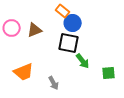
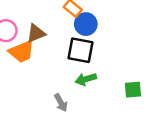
green arrow: (83, 61) -> (86, 79), moved, turned 112
orange trapezoid: (24, 72) -> (22, 52), moved

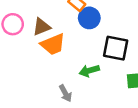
black square: (81, 50) -> (116, 48), moved
orange trapezoid: (22, 52) -> (53, 44), moved

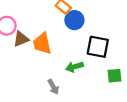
brown triangle: (42, 27) -> (21, 39), moved
orange trapezoid: (53, 44) -> (42, 43), turned 100

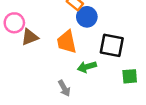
orange trapezoid: (42, 43) -> (67, 42), moved

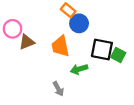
green square: (130, 76) -> (118, 55), moved, turned 32

